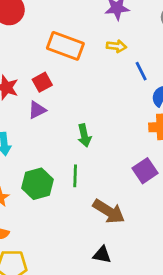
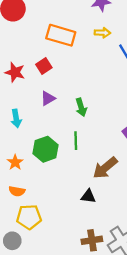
purple triangle: (37, 110) -> (48, 98), moved
brown arrow: (109, 211) -> (105, 168), turned 112
black triangle: (102, 255) -> (88, 196), moved

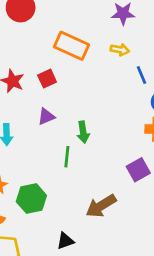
green line: (76, 141) -> (67, 157), moved
green hexagon: (46, 149) -> (31, 199), moved
black triangle: (88, 196) -> (65, 241), moved, turned -35

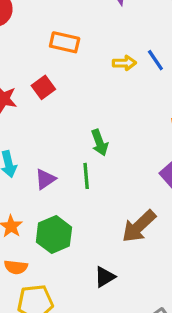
orange rectangle: (71, 46) -> (65, 42), size x0.7
yellow arrow: (120, 50) -> (124, 63), moved
purple triangle: (46, 117) -> (45, 179), moved

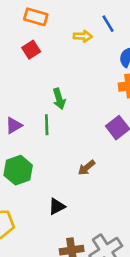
blue line: (155, 60) -> (108, 24), moved
red square: (43, 87) -> (31, 50), moved
brown arrow: (139, 226) -> (87, 168), size x0.6

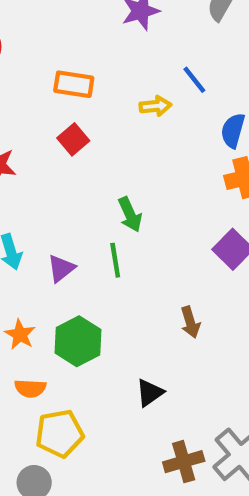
brown arrow: (87, 168) -> (190, 322), turned -60

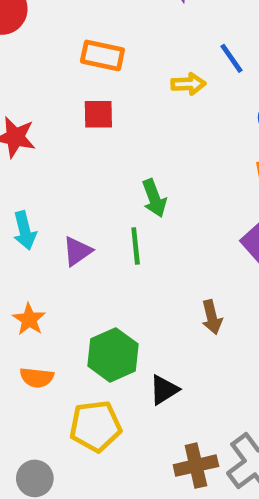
red square: (73, 139) -> (98, 114), turned 36
green hexagon: (78, 341) -> (113, 355), moved
yellow pentagon: (60, 434) -> (95, 426), moved

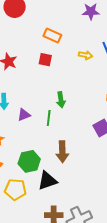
brown arrow: (212, 317) -> (62, 152), moved, size x1.5
black triangle: (164, 390) -> (47, 181), size x1.5

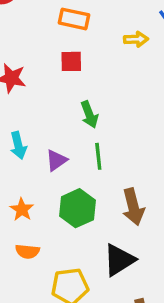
green arrow: (61, 100) -> (89, 115), moved
green hexagon: (29, 161) -> (77, 208), moved

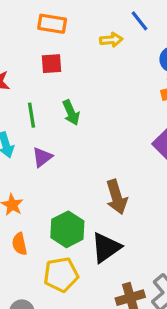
green line: (98, 156) -> (31, 115), moved
green hexagon: (77, 208) -> (67, 229), moved
orange semicircle: (27, 251) -> (19, 244), turned 75

